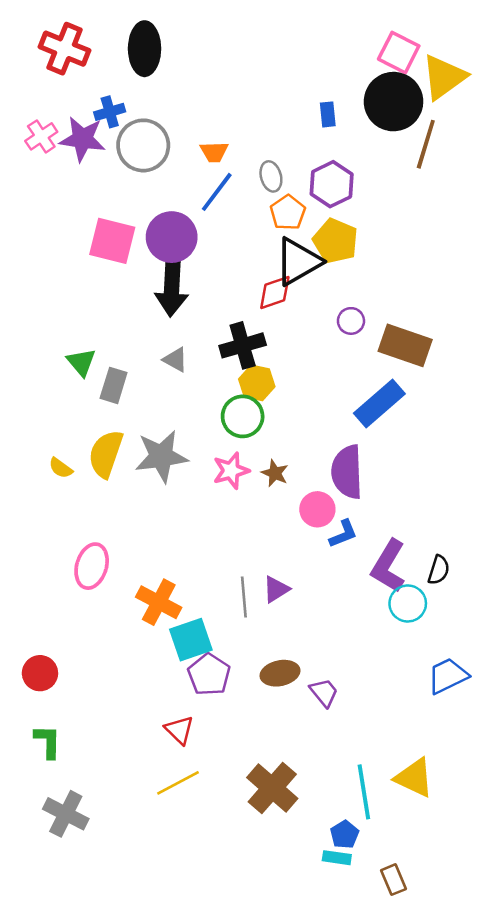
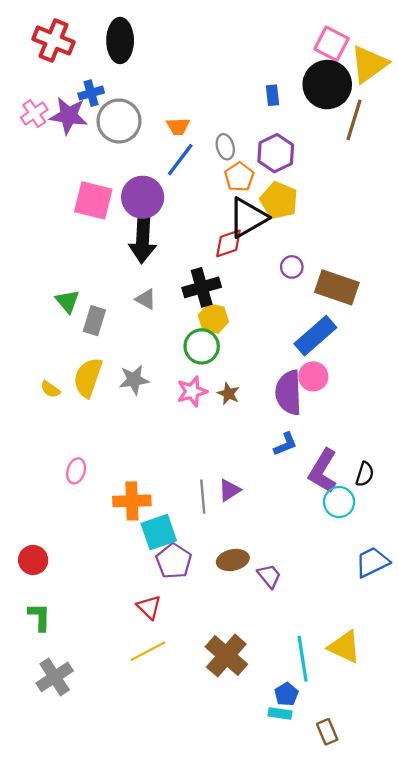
gray star: (161, 456) -> (134, 380), size x0.7
pink circle: (317, 509) -> (313, 376), moved
pink ellipse: (92, 566) -> (76, 471), size x0.7
orange cross: (159, 602) -> (132, 501), turned -30
gray cross: (66, 814) -> (55, 677), turned 30

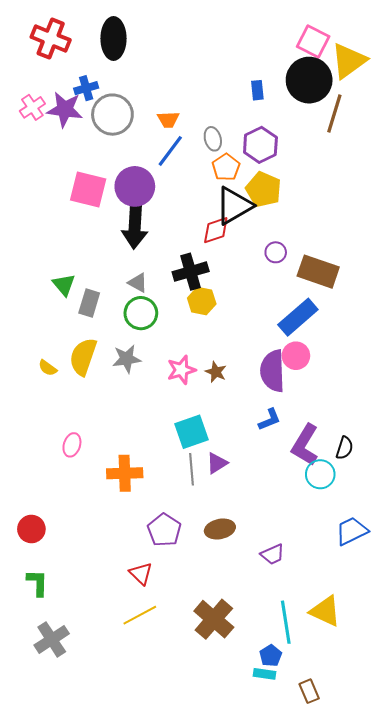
green circle: (202, 346) -> (141, 313), moved
cyan square: (159, 532) -> (192, 432), moved
purple trapezoid: (269, 576) -> (273, 554), moved, turned 105

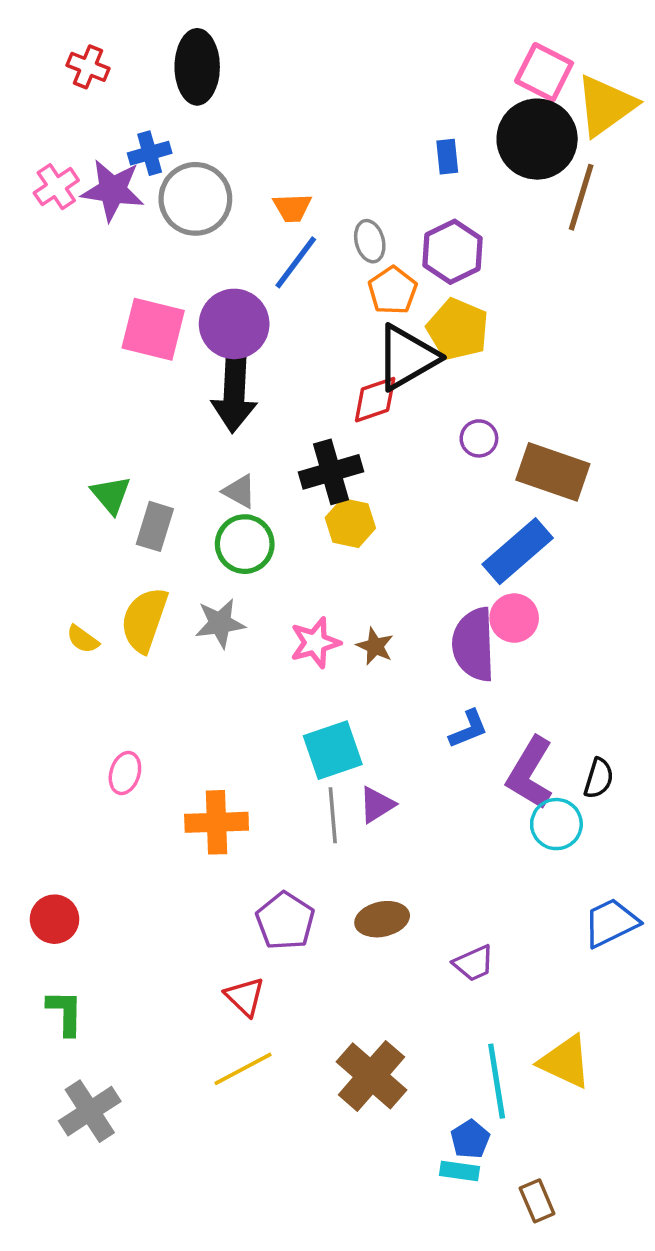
red cross: (51, 39) -> (88, 67), size x0.6

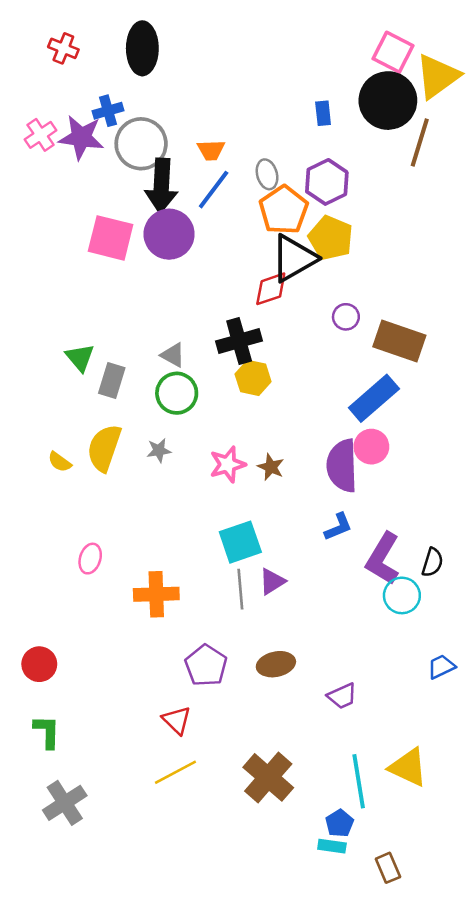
orange pentagon: (393, 290) -> (284, 210), size x1.4
black arrow: (234, 394) -> (161, 186), moved
gray star: (220, 623) -> (159, 450), size x0.7
blue trapezoid: (611, 923) -> (441, 667), size x0.7

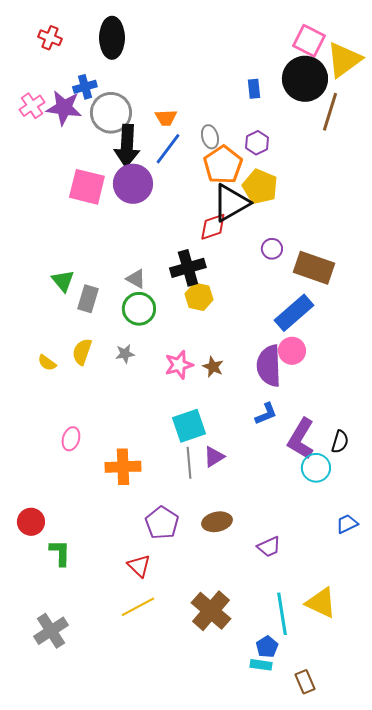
purple hexagon: (327, 182) -> (257, 143), size x0.7
yellow semicircle: (104, 448) -> (82, 352), size x0.7
green L-shape: (47, 732) -> (60, 553), moved

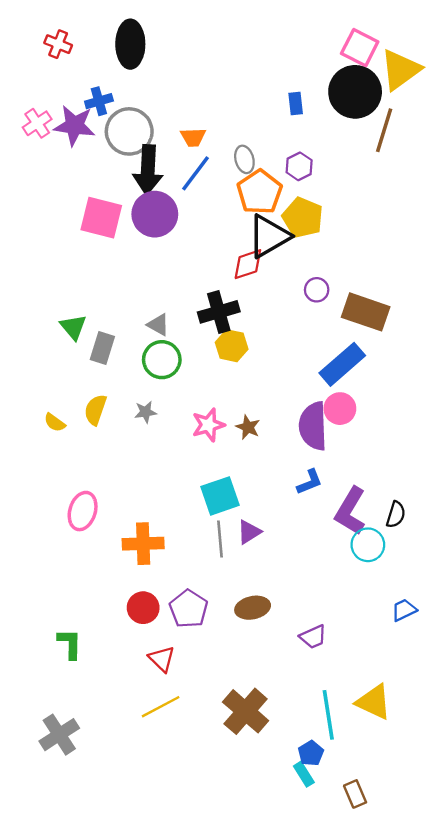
pink ellipse: (71, 439) -> (83, 511), size x1.4
red circle: (31, 522) -> (143, 608), moved
cyan rectangle: (261, 665) -> (304, 774), turned 50

